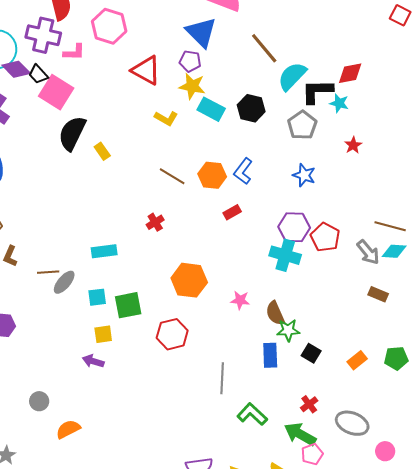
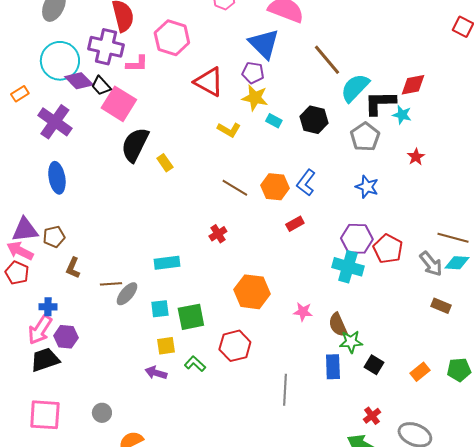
cyan rectangle: (211, 109) -> (274, 121), size x0.6
green L-shape: (252, 414) -> (195, 364), moved, size x0.7

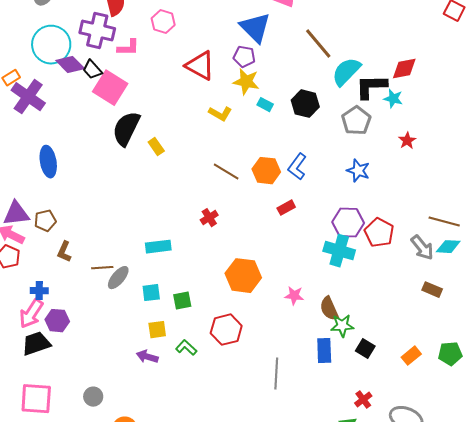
pink hexagon: (172, 38) -> (163, 22), size x0.7
purple cross: (55, 122) -> (28, 97), moved
green square: (191, 317) -> (182, 301), size x0.7

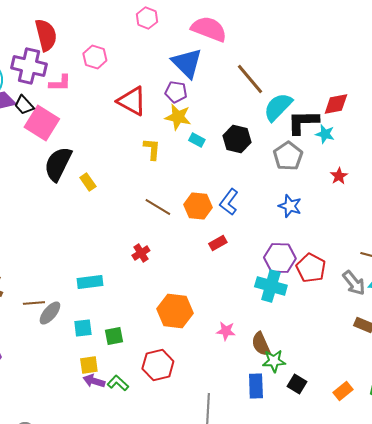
yellow L-shape: (220, 114) -> (152, 149), turned -115
purple arrow: (147, 357) -> (94, 381), moved

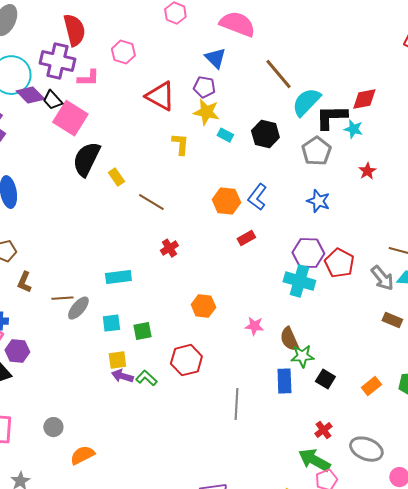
blue triangle: (187, 63) -> (215, 58), size x0.7
brown line: (158, 207) -> (151, 202), moved
orange hexagon: (175, 311) -> (203, 306), size x0.7

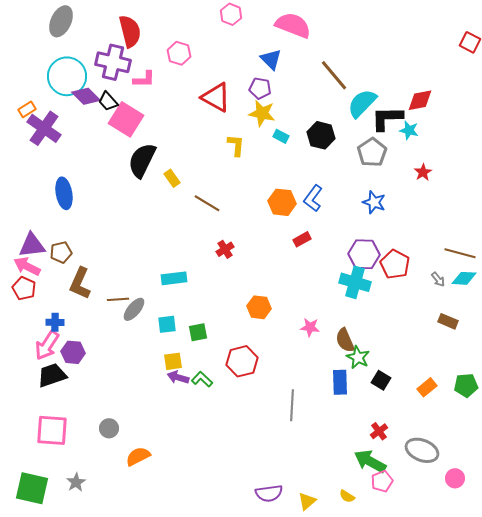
gray arrow: (382, 278) -> (438, 279), size x0.6
brown L-shape: (24, 282) -> (80, 283), size x1.5
green star: (302, 356) -> (358, 357), turned 30

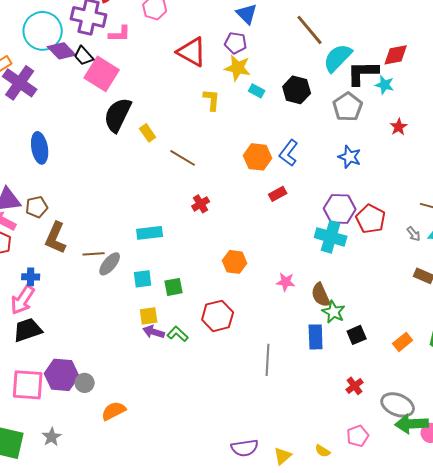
purple hexagon: (73, 352) -> (62, 375), moved, size x1.4
black square: (381, 380) -> (357, 335), turned 36
green arrow: (370, 461) -> (412, 424), moved, turned -32

